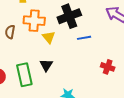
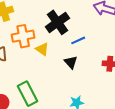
black triangle: (46, 65) -> (71, 62), moved

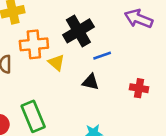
black triangle: (71, 62) -> (91, 82), turned -40

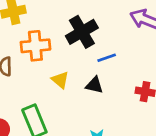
yellow triangle: (56, 63) -> (60, 80), moved

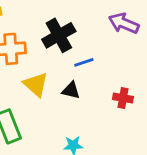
yellow triangle: (60, 80) -> (36, 84), size x1.4

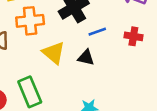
red cross: (123, 98) -> (133, 36), moved

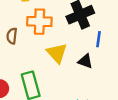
blue line: (97, 32) -> (99, 39), turned -70

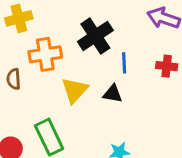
yellow triangle: (57, 53) -> (75, 90), turned 35

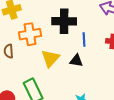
black cross: (95, 36) -> (64, 21), turned 35

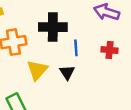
black triangle: (76, 61) -> (67, 72), turned 48

